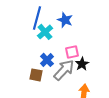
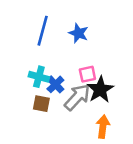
cyan cross: (45, 32) -> (39, 77), moved, turned -35
black star: (82, 64) -> (100, 90), size x1.5

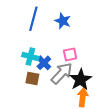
black star: (100, 90) -> (81, 80), moved

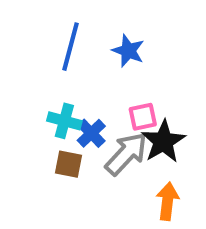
black star: (81, 80) -> (163, 141), moved

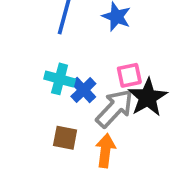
brown square: (68, 164) -> (65, 138), moved
orange arrow: (167, 201) -> (105, 151), moved

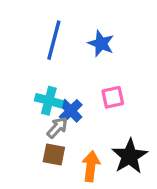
black star: (148, 97) -> (130, 156), moved
gray arrow: (115, 108) -> (57, 128), moved, size x0.6

